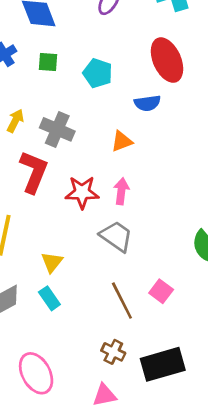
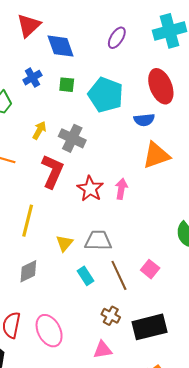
cyan pentagon: (98, 73) -> (106, 95), size x1.5
orange triangle: (122, 141) -> (156, 155), moved, size x1.6
red star: (82, 192) -> (90, 189), turned 30
gray trapezoid: (116, 236) -> (98, 241), moved, turned -36
cyan rectangle: (49, 298) -> (86, 276), moved

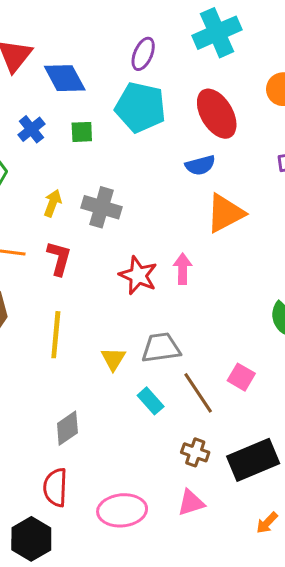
cyan pentagon: (106, 95) -> (140, 107), moved
red L-shape: (52, 171) -> (59, 258), moved, size x0.7
gray diamond: (28, 271) -> (67, 428), moved
pink ellipse: (49, 331) -> (122, 510), moved, turned -60

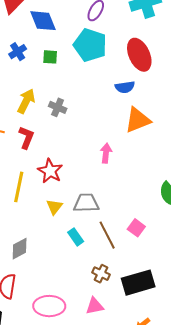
yellow arrow: (53, 203) -> (26, 101), size x1.4
gray cross: (101, 207) -> (58, 107), size x0.7
red star: (138, 275) -> (50, 171), moved

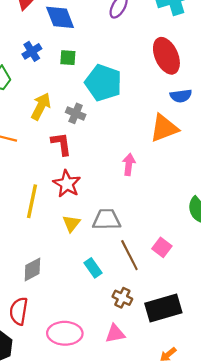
cyan pentagon: (90, 45) -> (103, 83), moved
blue semicircle: (125, 87) -> (181, 96), moved
red L-shape: (26, 138) -> (61, 144), moved, turned -30
cyan rectangle: (76, 237) -> (93, 268), moved

